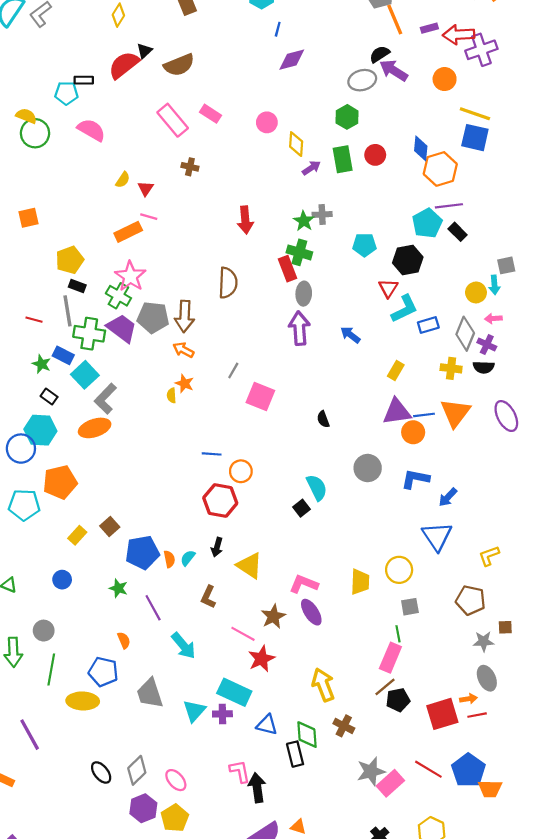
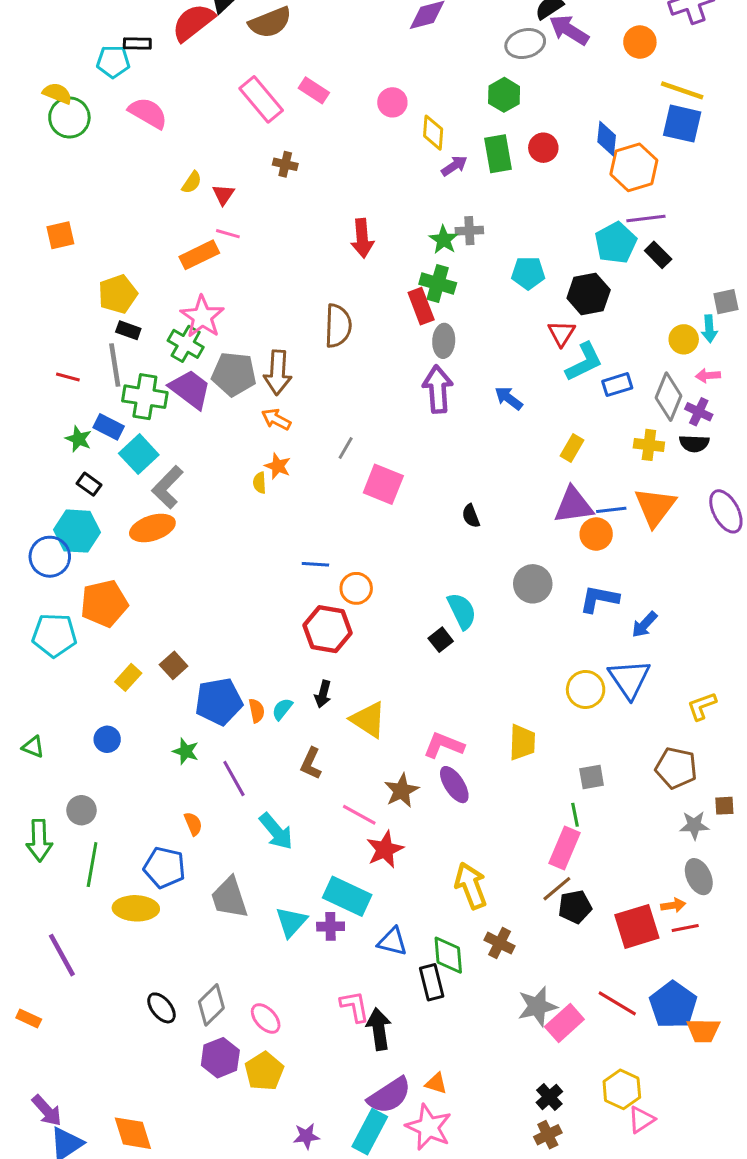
yellow circle: (399, 570) -> (586, 689), moved

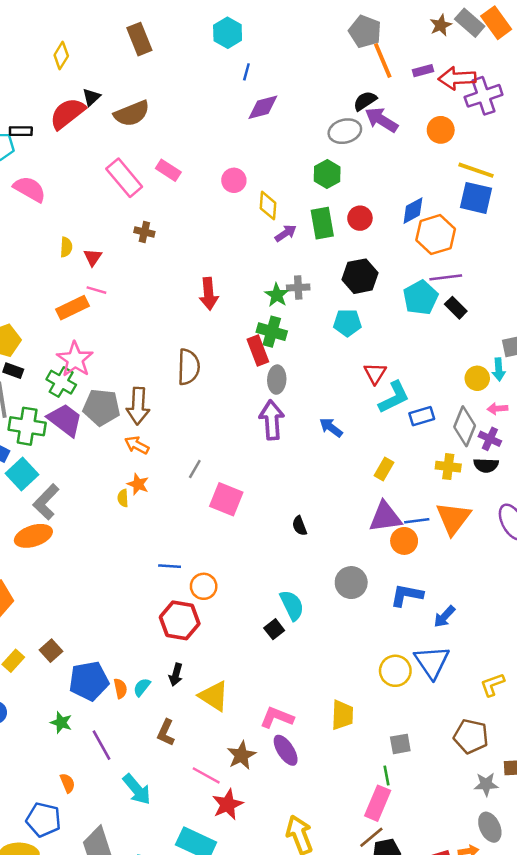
blue diamond: (607, 139) -> (413, 211), turned 56
yellow semicircle: (192, 182) -> (66, 247), turned -30
black hexagon: (589, 294) -> (360, 276), moved

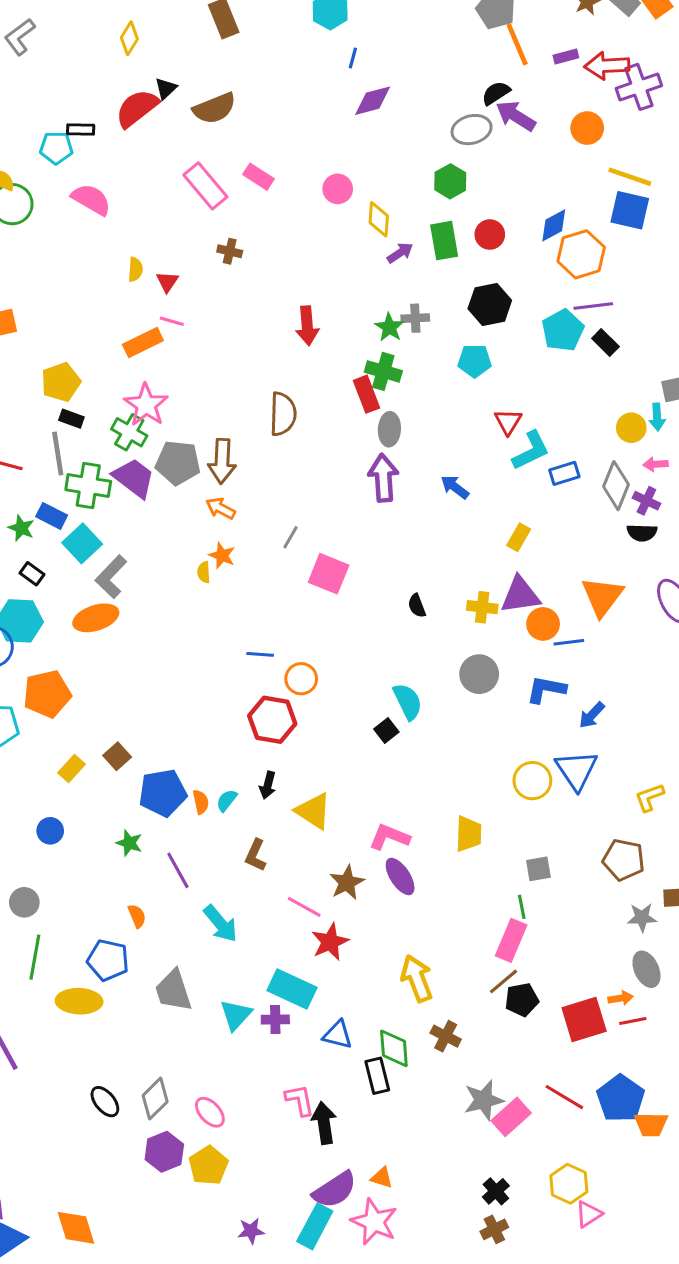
yellow cross: (448, 467) -> (482, 607), moved
blue line: (417, 521) -> (569, 642), moved

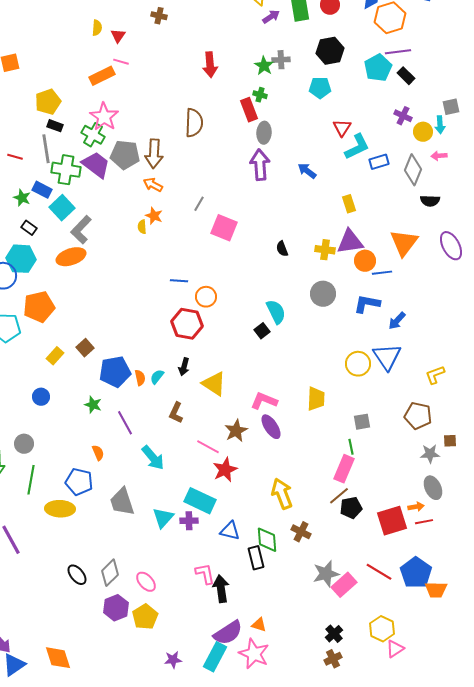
green cross: (383, 371) -> (260, 95), size x0.6
purple cross: (646, 501) -> (403, 116), moved
yellow rectangle: (519, 537) -> (349, 204), turned -48

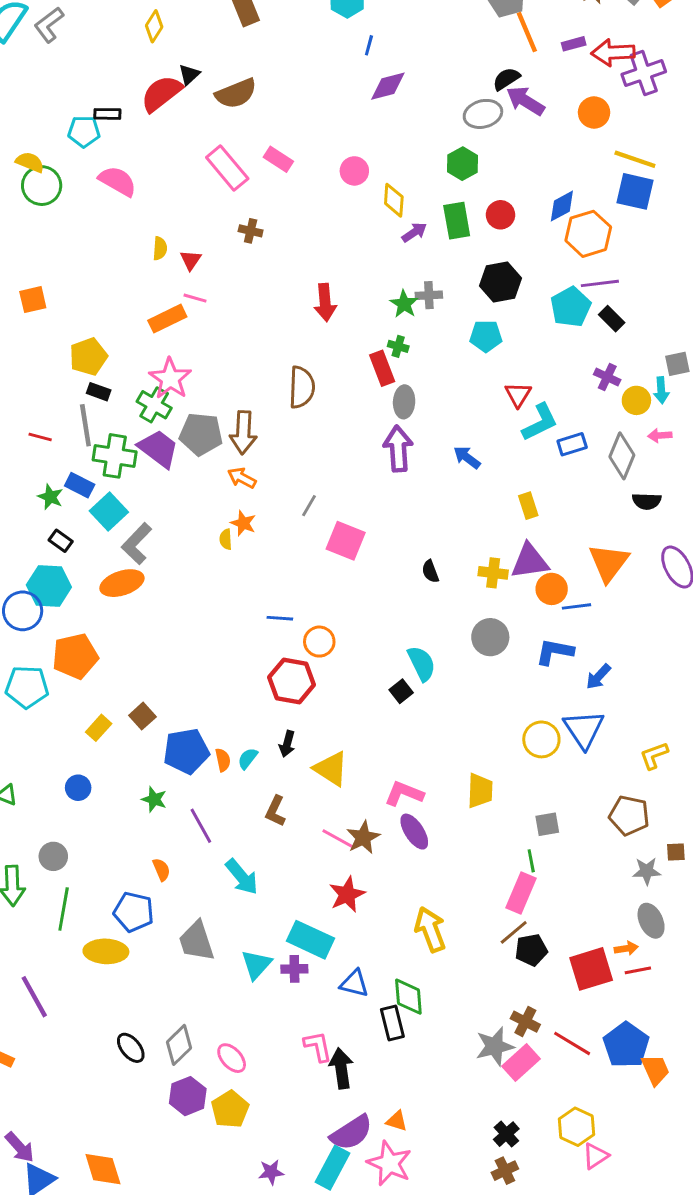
pink line: (208, 447) -> (338, 839), moved
brown cross: (301, 532) -> (525, 1022), moved
orange trapezoid: (436, 590) -> (655, 1070), turned -115

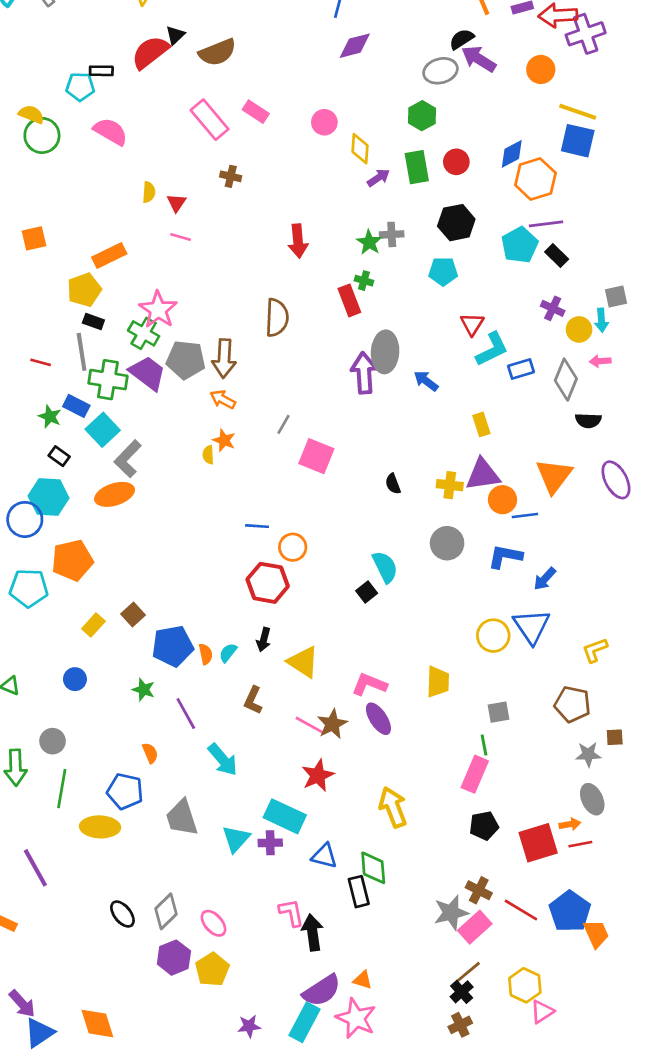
orange rectangle: (167, 319) -> (109, 256), moved
gray ellipse: (404, 402) -> (385, 352), moved, size x1.4
brown line: (514, 932) -> (468, 972), moved

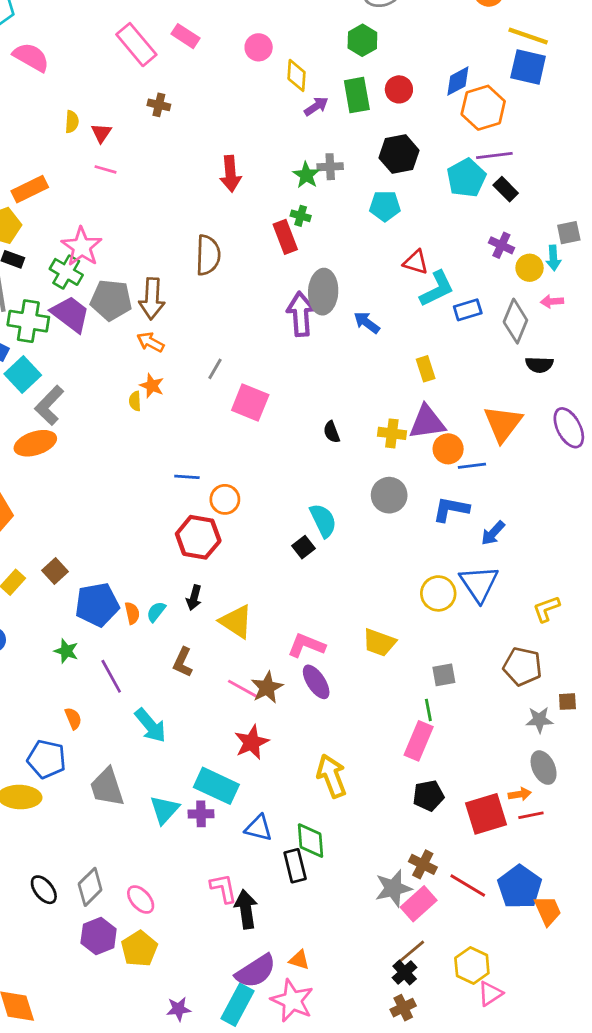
red triangle: (472, 324) -> (416, 262), turned -45
yellow trapezoid: (438, 682) -> (379, 643), turned 108

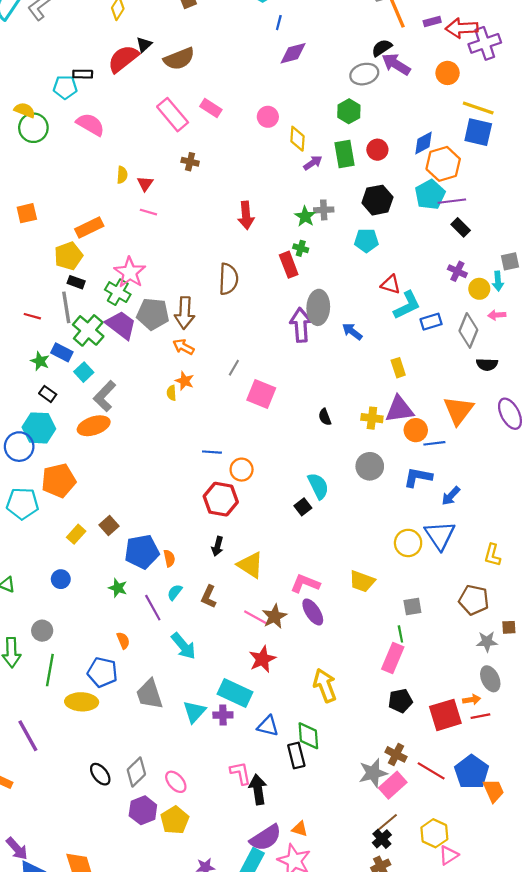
cyan pentagon: (466, 178) -> (430, 195), moved
green cross: (28, 321) -> (88, 330), turned 32
cyan square: (23, 374) -> (84, 372), size x0.7
yellow L-shape: (546, 609) -> (492, 555), turned -55
cyan semicircle: (156, 612) -> (175, 592), moved

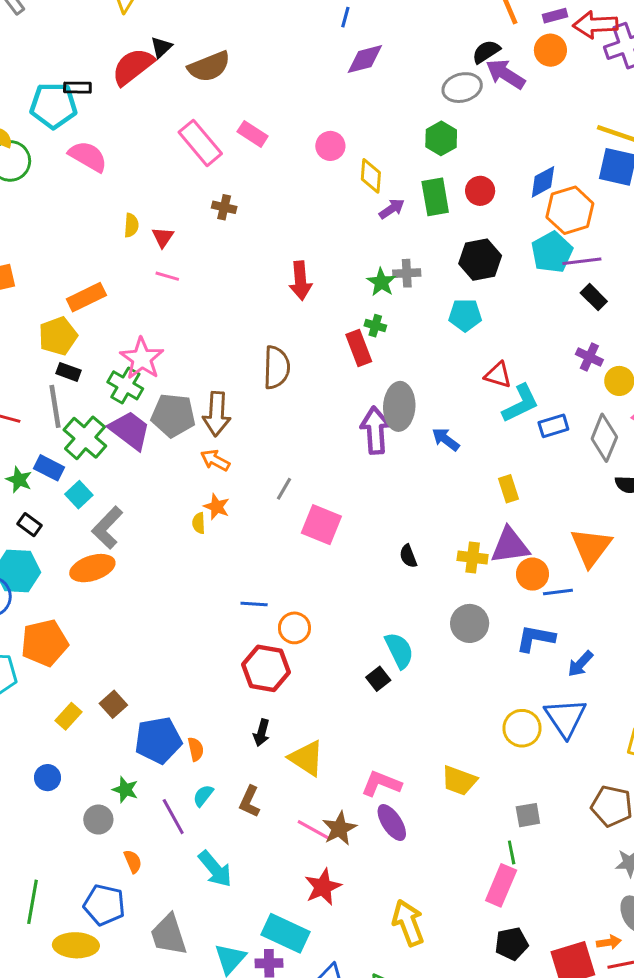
orange circle: (448, 73) -> (550, 50), moved
cyan pentagon: (65, 87) -> (53, 106), size x1.4
gray circle: (42, 631) -> (98, 820), moved

